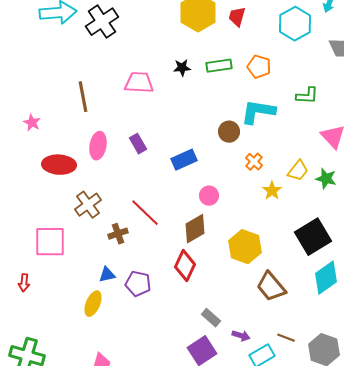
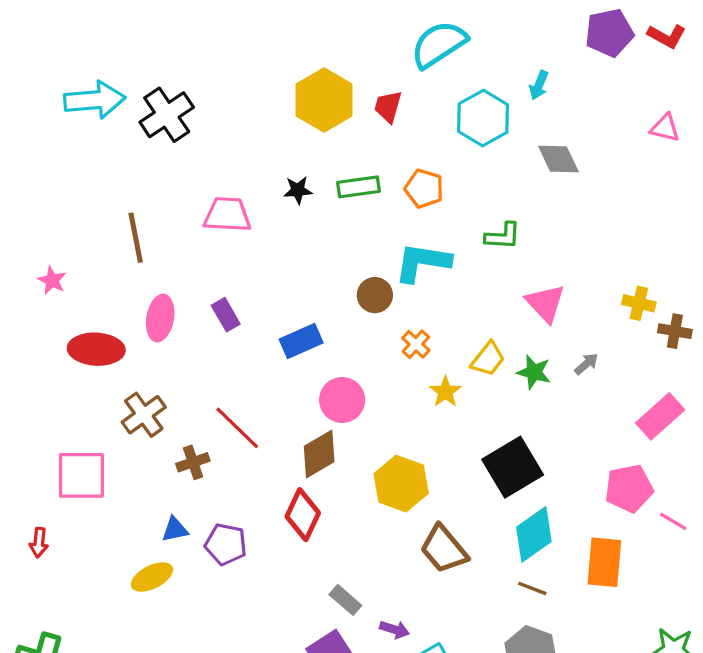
pink circle: (209, 196) -> (342, 400), size x1.4
yellow ellipse: (93, 304) -> (152, 577), turned 40
brown line: (286, 338) -> (532, 588), moved

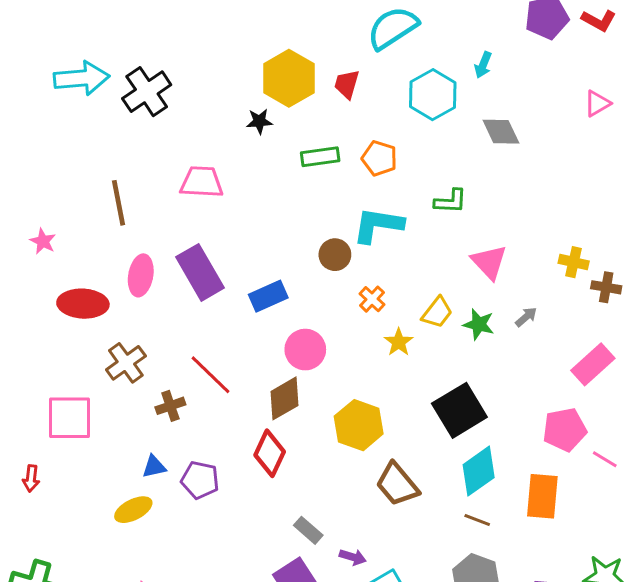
pink triangle: (665, 128) -> (597, 103), turned -44
black star: (298, 190) -> (259, 121), moved
purple rectangle: (226, 315) -> (200, 272), size x1.8

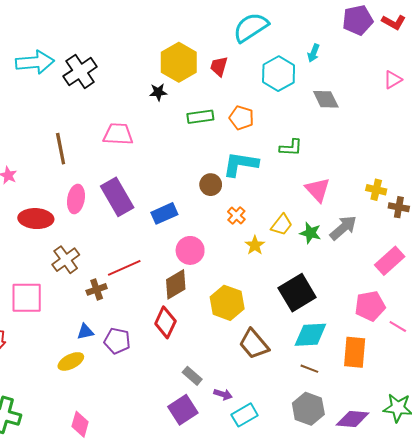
gray arrow: (526, 317) -> (343, 228), size x1.8
red line: (210, 375) -> (124, 268), turned -68
cyan diamond: (479, 471) -> (310, 335), turned 32

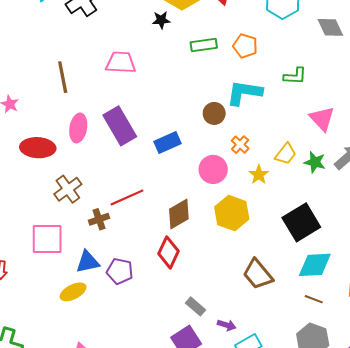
pink circle: (190, 250) -> (213, 169), moved
pink square: (27, 298) -> (47, 239), moved
yellow hexagon: (227, 303) -> (232, 213), moved
blue triangle: (85, 332) -> (88, 262), size x1.4

